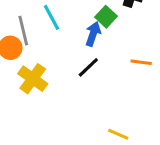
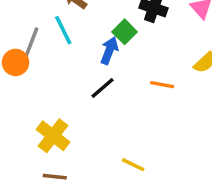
gray line: (23, 31) -> (31, 44), turned 32
yellow cross: (33, 79) -> (53, 136), moved

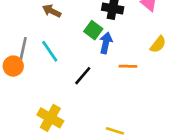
cyan line: (63, 30) -> (50, 51), moved
blue arrow: (109, 51) -> (106, 43), moved

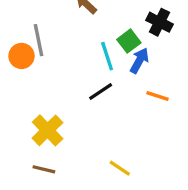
gray line: (23, 50) -> (38, 40), turned -40
cyan line: (50, 51) -> (107, 56), moved

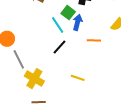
gray line: (38, 40) -> (19, 59), moved
yellow line: (120, 168) -> (78, 78), moved

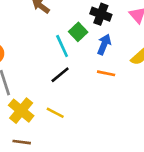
blue arrow: (77, 22) -> (104, 44), moved
yellow line: (78, 78) -> (55, 113), moved

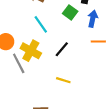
cyan line: (62, 46) -> (41, 24), moved
yellow cross: (21, 111) -> (31, 51), moved

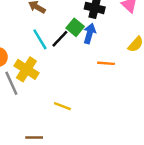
blue arrow: (93, 19) -> (90, 34), moved
black line: (62, 49) -> (60, 39), moved

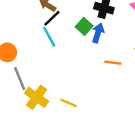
black line: (60, 39) -> (52, 18), moved
yellow cross: (26, 69) -> (37, 97), moved

